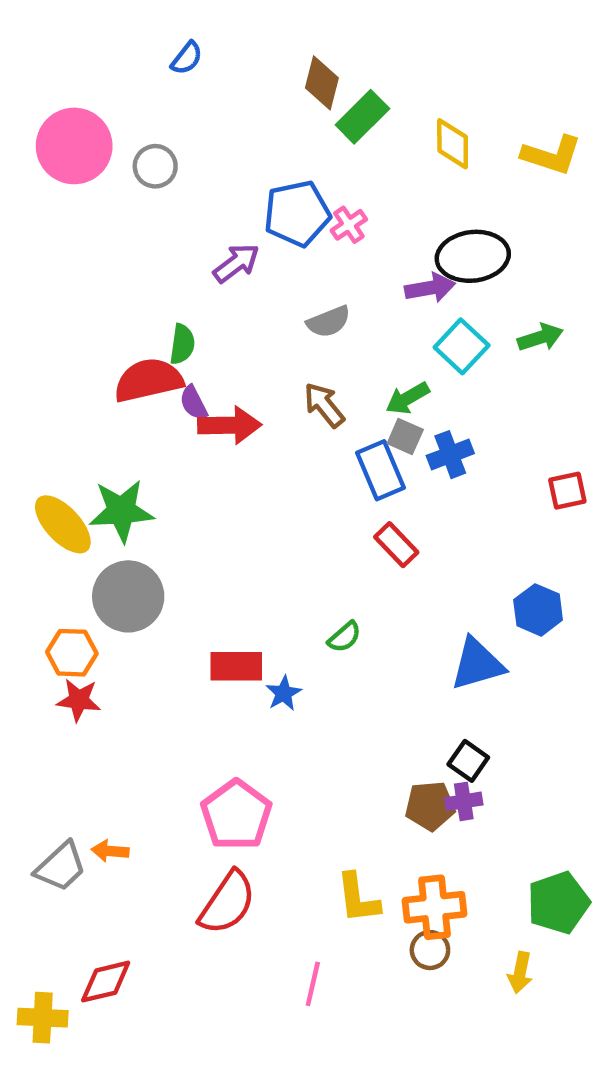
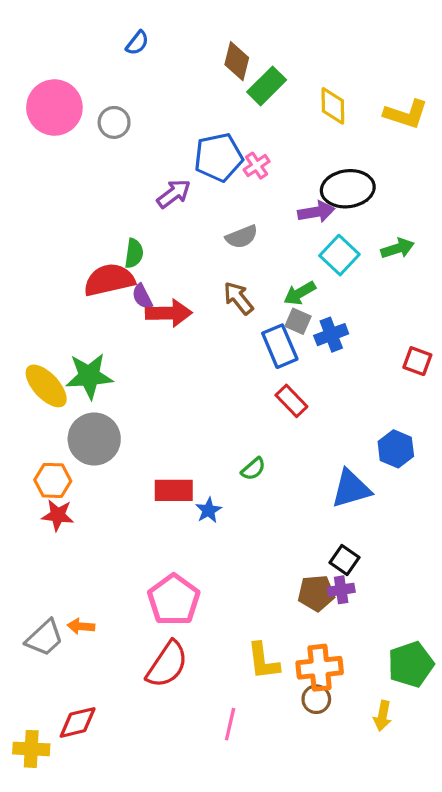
red square: (567, 491) -> (417, 361), turned 32

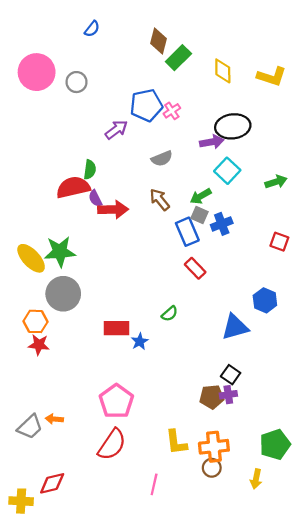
green arrow: (397, 248) -> (276, 182), moved

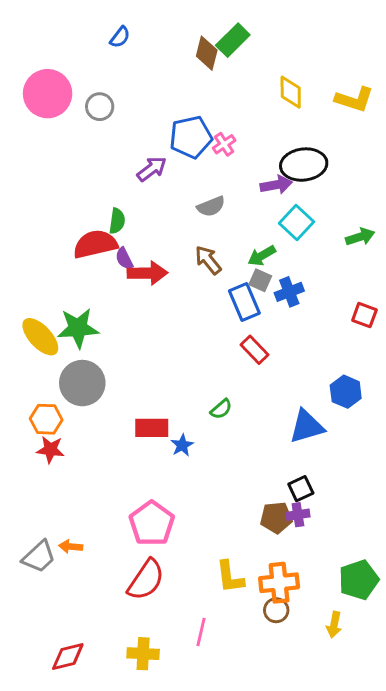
green rectangle: (178, 58) -> (233, 40), moved
black square: (231, 375) -> (301, 489), turned 30
red diamond: (52, 483) -> (68, 657), moved
yellow cross: (21, 501) -> (143, 654), moved

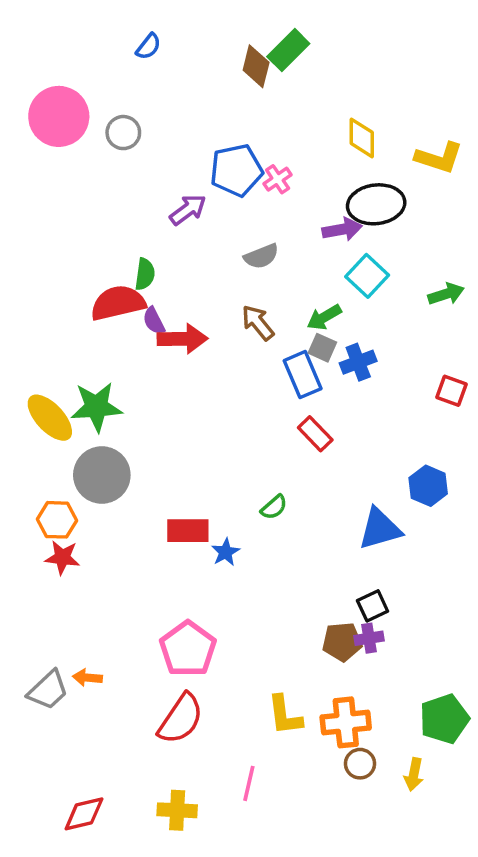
yellow diamond: (291, 92) -> (362, 138), moved
yellow L-shape: (354, 99) -> (439, 158), moved
brown circle: (276, 610) -> (360, 764), moved

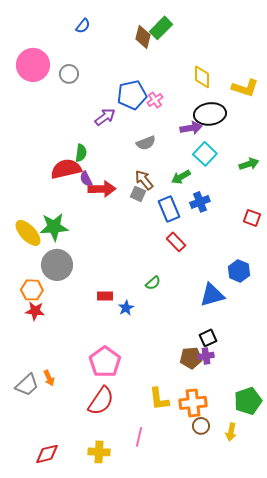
gray square: (322, 348) -> (138, 194), moved
red rectangle: (188, 531) -> (105, 296), size x0.7
orange arrow: (87, 678) -> (49, 378), turned -119

